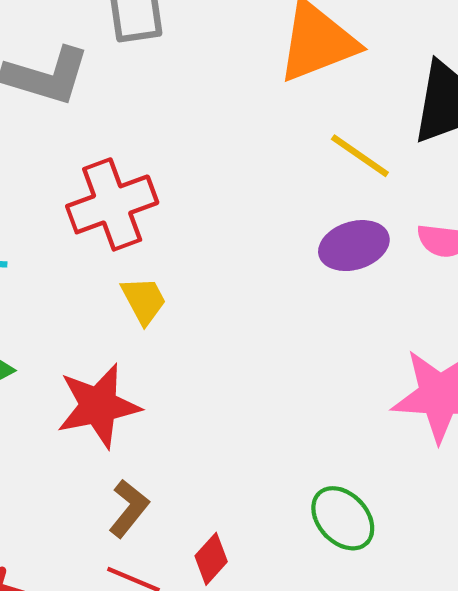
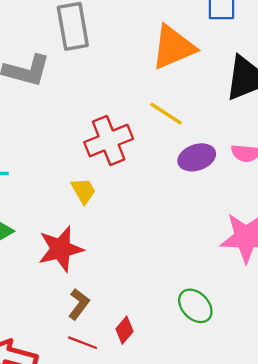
yellow line: (360, 156) -> (166, 114), moved
red cross: (112, 204) -> (109, 141), moved

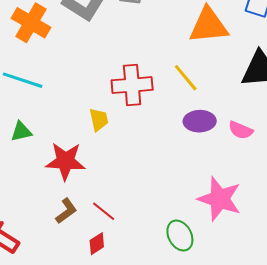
green ellipse: (195, 306) -> (180, 236), moved
red line: (83, 343) -> (104, 211), moved

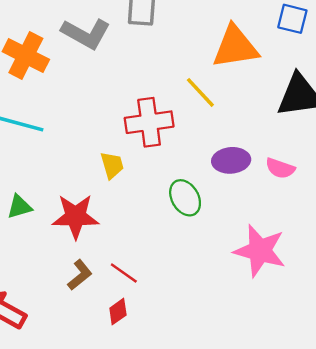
yellow line: (186, 78) -> (200, 92), moved
green triangle: (21, 132) -> (19, 207), moved
green ellipse: (180, 236) -> (185, 198), moved

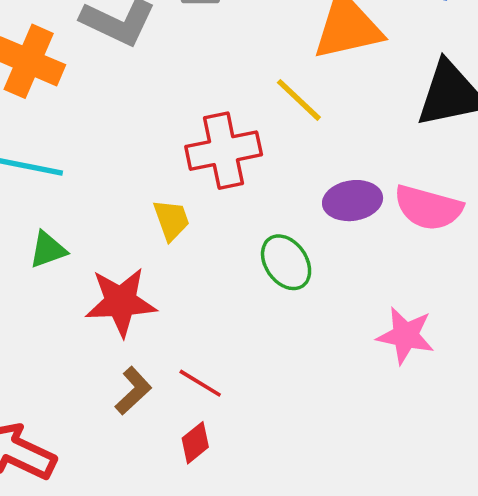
pink semicircle: (280, 168) -> (428, 208), size x1.5
green triangle: (19, 207) -> (48, 250), moved
pink star: (260, 251) -> (405, 335), size x0.7

